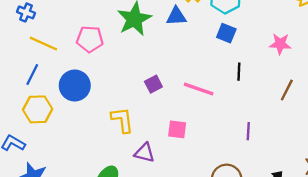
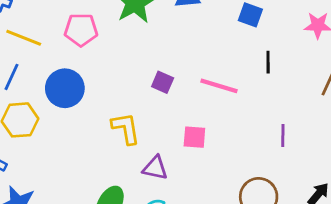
purple square: (153, 84) -> (163, 82), turned -36

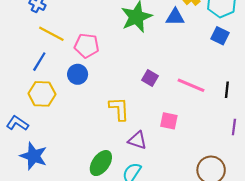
pink pentagon: (81, 30) -> (87, 46), moved
black line: (268, 62) -> (227, 90), moved
blue circle: (65, 88) -> (78, 74), size x0.7

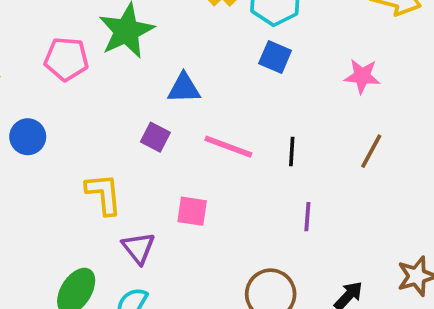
blue triangle: (175, 17) -> (184, 88), moved
pink pentagon: (87, 46) -> (66, 59), moved
purple triangle: (137, 140) -> (138, 248), turned 36

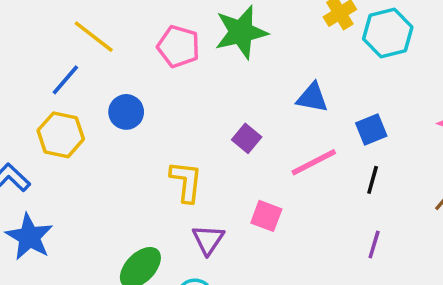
blue square: (275, 57) -> (371, 130), moved, turned 32
blue triangle: (184, 88) -> (312, 98), moved
pink line: (228, 147) -> (314, 162), turned -60

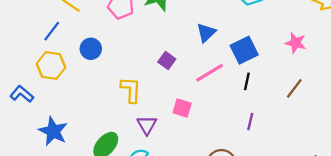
blue triangle: (312, 98) -> (206, 33), turned -50
blue square: (371, 130) -> (244, 50), size x1.4
blue star: (29, 237) -> (53, 131), moved

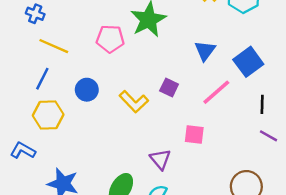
black line: (247, 81) -> (262, 104), moved
yellow L-shape: (131, 90) -> (134, 102), moved, turned 144
purple line: (250, 122) -> (269, 136), turned -63

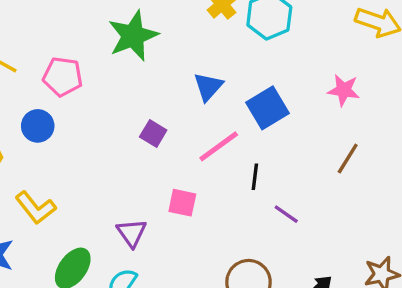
pink pentagon: (110, 39) -> (63, 77), moved
yellow L-shape: (134, 102) -> (36, 208), moved
black line: (262, 104) -> (255, 177), moved

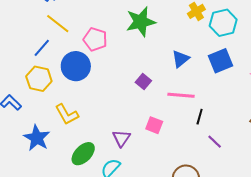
blue square: (267, 108) -> (221, 61), moved
blue circle: (38, 126) -> (76, 66), size x1.5
pink line: (219, 146) -> (181, 95), turned 32

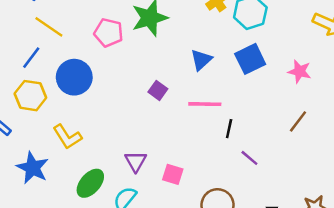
pink pentagon: (95, 39) -> (109, 33), moved
pink square: (154, 125) -> (173, 174), moved

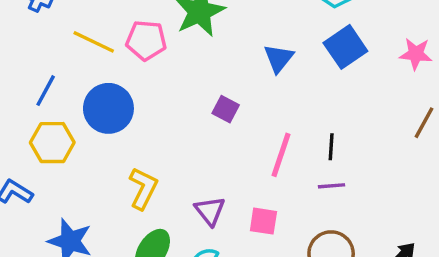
yellow line: (49, 27) -> (94, 42), moved
pink line: (205, 104) -> (281, 155), moved, turned -64
yellow L-shape: (67, 137) -> (143, 188), moved, turned -112
purple line: (249, 158) -> (331, 186), moved, turned -36

